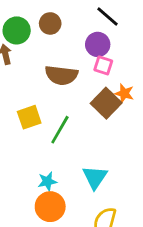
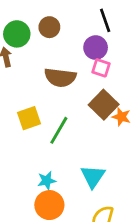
black line: (107, 16) -> (105, 20), turned 30
orange star: (124, 93) -> (121, 117), moved

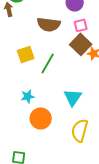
pink square: (101, 68) -> (81, 25), moved, turned -32
cyan star: (47, 181) -> (28, 96), moved

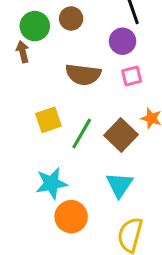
brown square: (81, 44) -> (121, 135), moved
cyan star: (28, 96) -> (51, 183), size x1.5

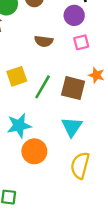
brown semicircle: (83, 74) -> (44, 41), size x0.7
brown square: (121, 135) -> (73, 88), turned -30

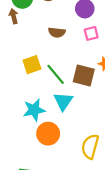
green line: (43, 87) -> (56, 74), turned -70
cyan triangle: (72, 127) -> (63, 101), moved

